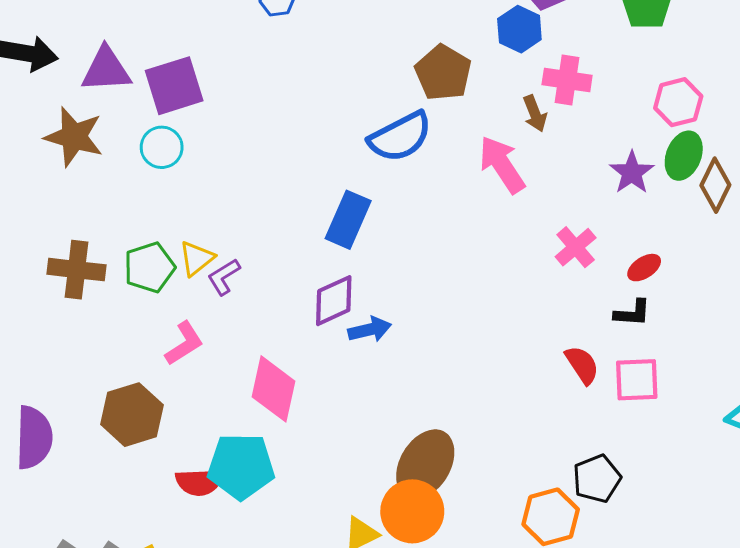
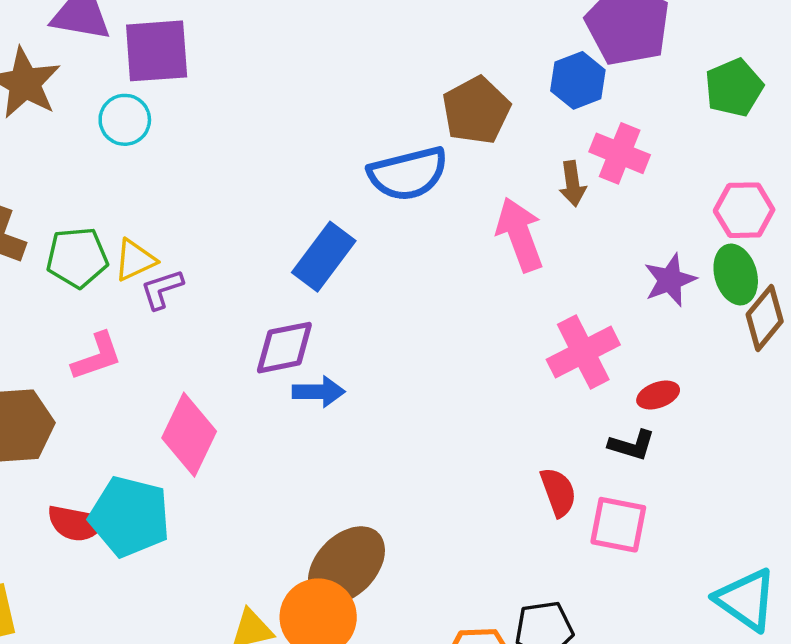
green ellipse: (684, 156) -> (736, 274), turned -51
pink cross: (576, 247) -> (583, 352), size x1.4

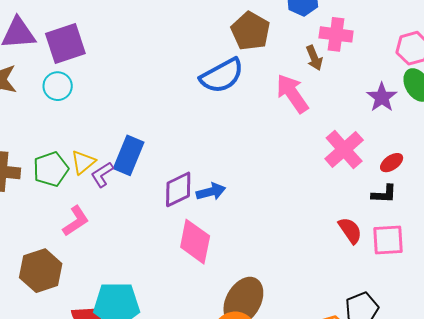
blue rectangle: (324, 257) -> (129, 155), moved
blue arrow: (319, 392) -> (211, 192), moved
pink diamond: (189, 435) -> (195, 242), moved

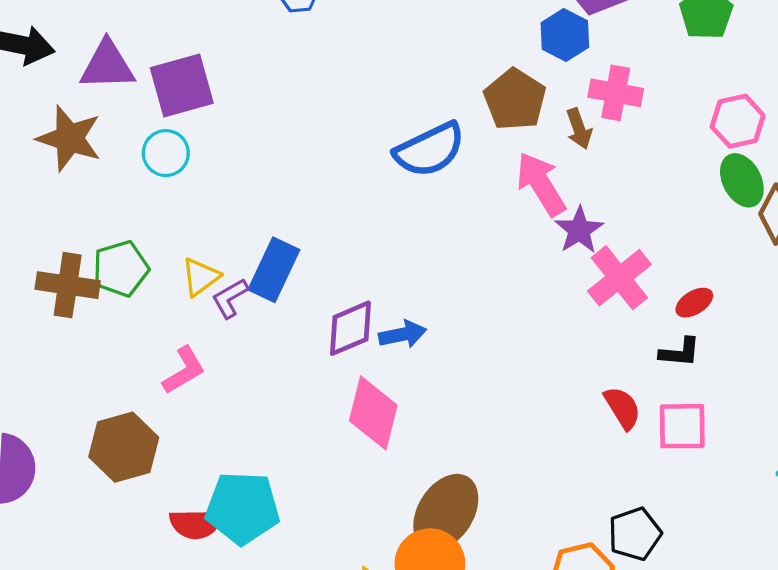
brown pentagon: (251, 31) -> (515, 99), moved
purple star: (382, 97) -> (579, 230), moved
green pentagon: (51, 169) -> (121, 269), moved

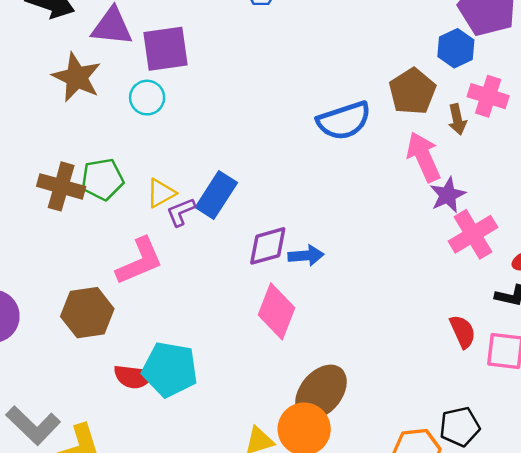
pink L-shape: (184, 370) -> (140, 261), size x1.4

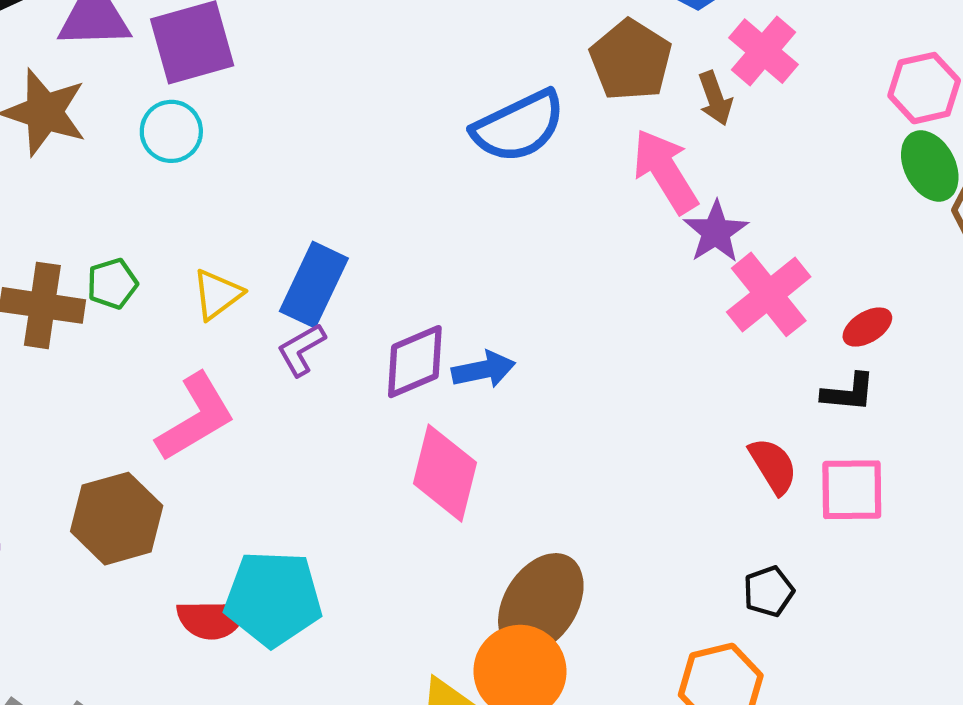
pink cross: (488, 96) -> (763, 51), turned 30
green pentagon: (102, 179) -> (112, 284), size x0.7
purple L-shape: (181, 212) -> (301, 350), moved
black pentagon: (460, 427) -> (769, 591), moved, size x0.7

